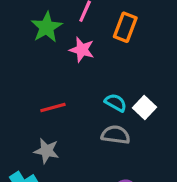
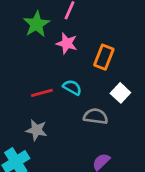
orange rectangle: (125, 27) -> (104, 57), moved
cyan semicircle: (116, 103) -> (72, 87), moved

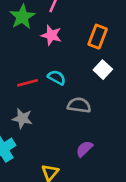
orange rectangle: (104, 57) -> (98, 37), moved
white square: (120, 93) -> (103, 70), moved

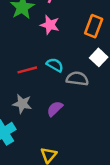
gray semicircle: (79, 105) -> (77, 79), moved
purple semicircle: (84, 149) -> (55, 109), moved

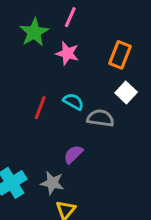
red line: (27, 70) -> (40, 108), turned -54
gray star: (22, 104) -> (52, 183), moved

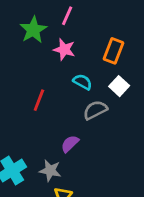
cyan semicircle: (73, 102) -> (83, 82), moved
gray semicircle: (100, 118) -> (95, 110), turned -35

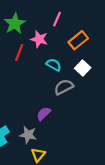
pink line: (67, 16) -> (57, 19), moved
orange rectangle: (113, 51) -> (78, 40), turned 30
red line: (39, 100) -> (19, 52), moved

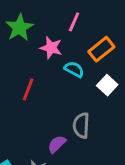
red line: (19, 52) -> (28, 89), moved
cyan semicircle: (54, 65) -> (74, 69), moved
gray semicircle: (64, 87) -> (81, 125), moved, turned -60

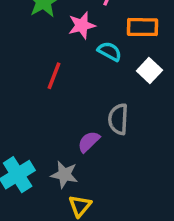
pink star: (51, 48) -> (82, 25), turned -30
orange rectangle: (101, 49) -> (143, 27), turned 40

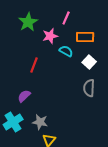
gray semicircle: (118, 119) -> (89, 88), moved
purple semicircle: (89, 142) -> (24, 96), moved

